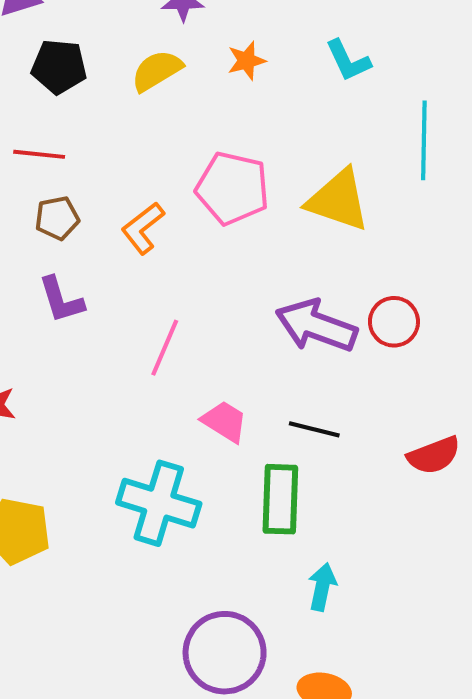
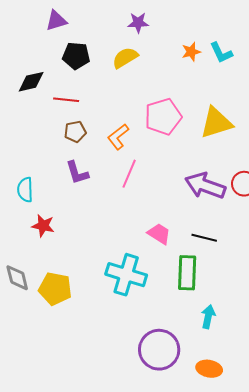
orange star: (246, 61) -> (191, 52), moved
pink pentagon: (233, 188) -> (163, 117), turned -30
yellow triangle: (338, 200) -> (216, 123), turned -36
pink line: (165, 348) -> (129, 174), moved

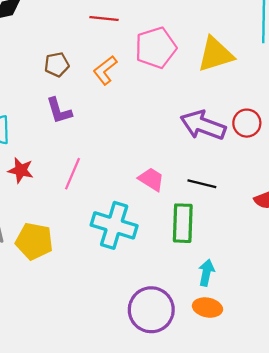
red line: (66, 100) -> (104, 18), moved
pink line: (129, 174) -> (73, 174), moved
orange ellipse: (209, 369) -> (207, 308), moved

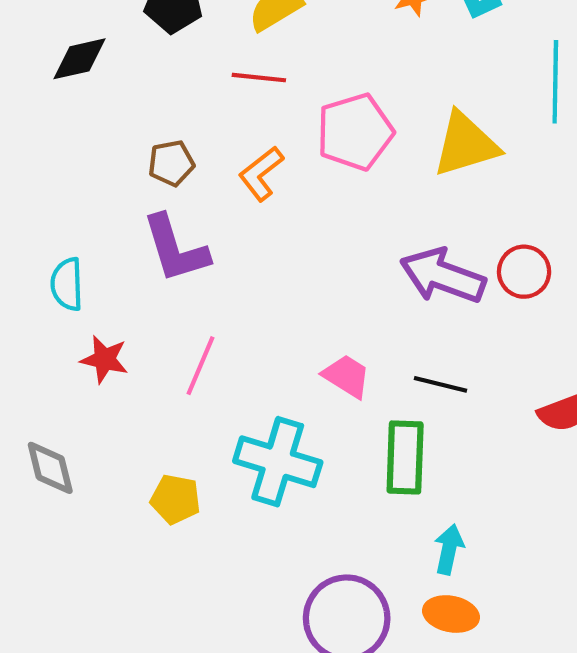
purple L-shape: (59, 111) -> (175, 249), size x1.4
yellow pentagon: (34, 241) -> (175, 499), moved, size x0.7

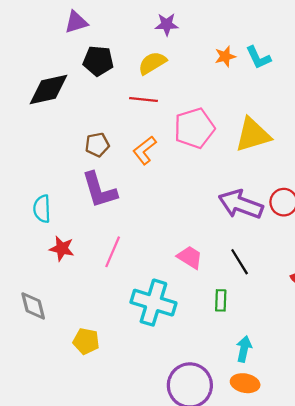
black diamond: (79, 59) -> (49, 90), size x1.4
black line: (441, 384) -> (240, 262), turned 44
green rectangle: (405, 457) -> (221, 300), size x0.6
yellow pentagon: (175, 499) -> (86, 341), moved

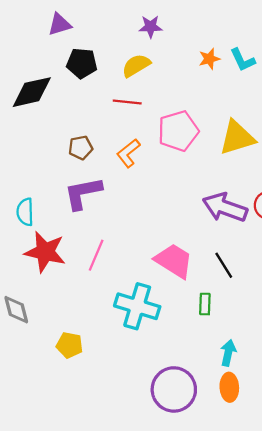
purple L-shape: (99, 190) -> (83, 193), turned 96
red star: (62, 249) -> (45, 252), size x1.6
pink trapezoid: (190, 257) -> (174, 261), size x1.5
orange ellipse: (245, 383) -> (229, 387), turned 76

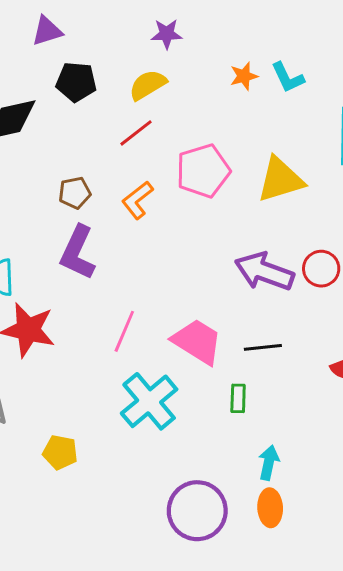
red line: (127, 102) -> (136, 133), turned -44
purple L-shape: (83, 193) -> (78, 253), turned -54
pink line: (96, 255) -> (124, 331), moved
black line: (224, 265) -> (263, 347), turned -64
cyan cross: (137, 306) -> (149, 401), turned 33

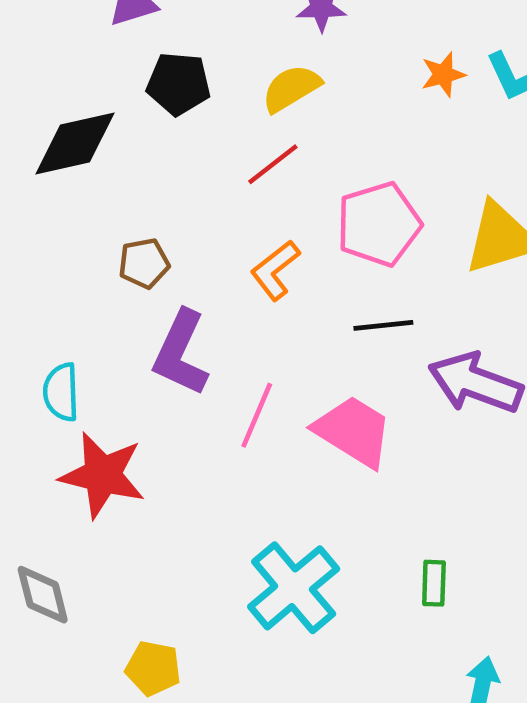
brown pentagon: (75, 193) -> (144, 263), moved
pink line: (124, 331) -> (257, 415), moved
pink trapezoid: (197, 342) -> (353, 431), moved
black line: (263, 347) -> (383, 325), moved

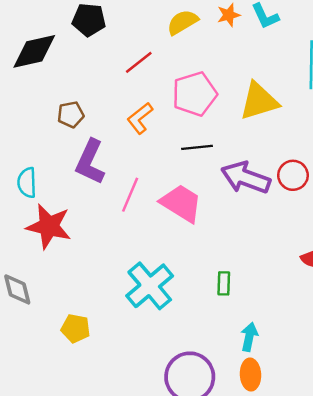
yellow semicircle: (291, 88) -> (182, 22), moved

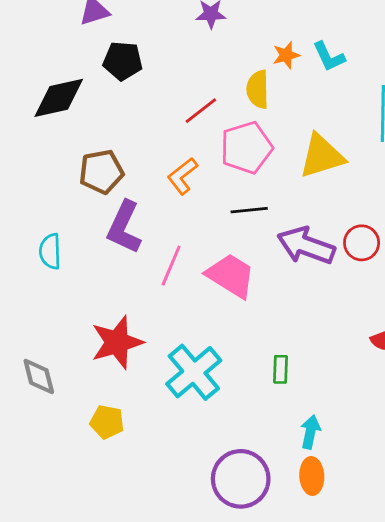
yellow semicircle: (182, 22) -> (258, 89), moved, turned -60
red line: (139, 62) -> (201, 111), moved
brown pentagon: (71, 115) -> (101, 172), size x1.4
red star: (49, 226) -> (117, 342), moved, turned -30

